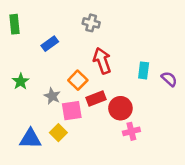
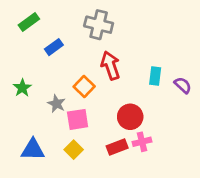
gray cross: (91, 23) -> (99, 25), size x1.5
green rectangle: (14, 24) -> (29, 22), moved, turned 60
red rectangle: (96, 98) -> (117, 147), moved
yellow square: (58, 133) -> (74, 150), moved

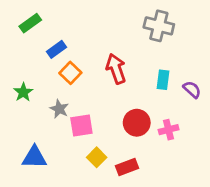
gray cross: (99, 25) -> (159, 26), moved
orange square: (84, 87) -> (70, 73), moved
pink cross: (142, 142) -> (169, 130), moved
red rectangle: (117, 147) -> (127, 167), moved
yellow square: (74, 150) -> (97, 157), moved

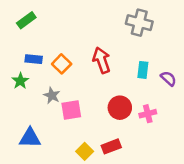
blue rectangle: (56, 49) -> (34, 59), moved, turned 42
yellow square: (97, 157) -> (85, 151), moved

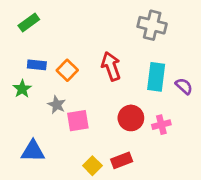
cyan rectangle: (143, 70) -> (156, 77), size x1.5

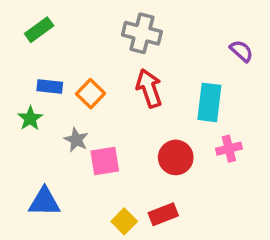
gray cross: (152, 25) -> (142, 33), moved
purple semicircle: (184, 86) -> (241, 51), moved
pink cross: (161, 125) -> (229, 149), moved

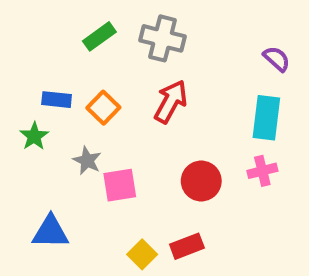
green rectangle: (39, 30) -> (99, 36), moved
red arrow: (149, 88) -> (171, 102), turned 48
cyan rectangle: (209, 102) -> (266, 118), moved

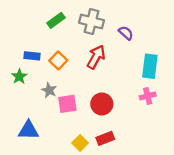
purple semicircle: (277, 59) -> (126, 33), moved
red circle: (201, 181) -> (102, 104), moved

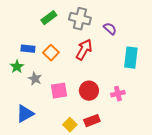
gray star: (49, 90) -> (35, 79), moved
pink cross: (148, 96) -> (118, 94), moved
blue triangle: (28, 130) -> (25, 114), turned -30

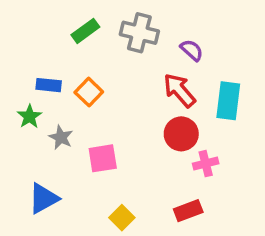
red arrow: (84, 50) -> (179, 90), moved, turned -70
red circle: (89, 91) -> (181, 134), moved
red rectangle: (92, 121) -> (188, 211), moved

